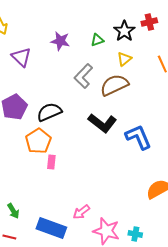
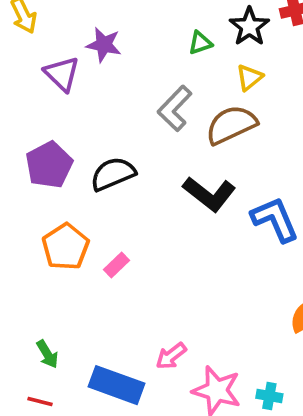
purple star: (60, 41) -> (104, 45), moved
orange pentagon: (38, 141) -> (66, 247), moved
pink rectangle: (51, 162) -> (116, 265), turned 40

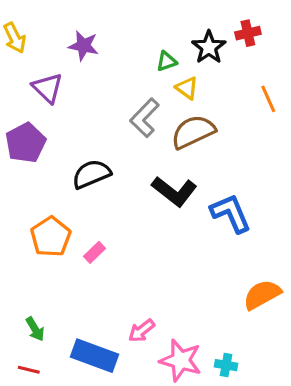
purple star: (104, 45) -> (84, 46), moved
yellow triangle: (249, 77) -> (187, 88), moved, turned -45
purple pentagon: (49, 165) -> (26, 143), moved

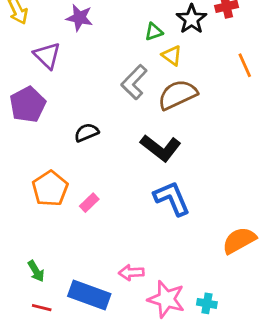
black semicircle: (91, 174) -> (86, 133), size x0.7
blue L-shape: (231, 213) -> (172, 198), moved
pink arrow: (141, 331) -> (131, 273), turned 35
red line: (29, 370) -> (42, 308), moved

